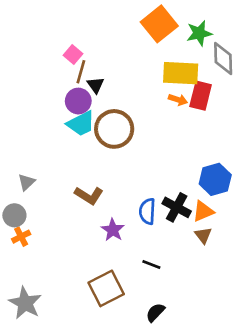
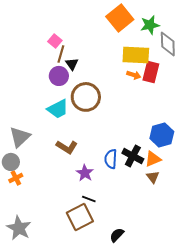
cyan trapezoid: (81, 124) -> (58, 109), moved
gray triangle: (26, 182) -> (20, 137), size x1.6
black line: (151, 265) -> (89, 199), moved

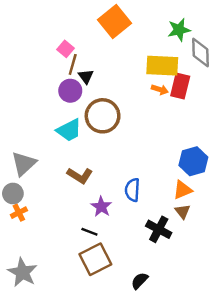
orange square: (120, 18) -> (114, 21), moved
black cross: (133, 156) -> (159, 229), moved
black line: (89, 199) -> (89, 232), moved

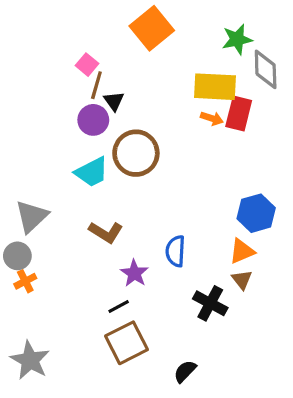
black line: (89, 232) -> (119, 306), turned -49

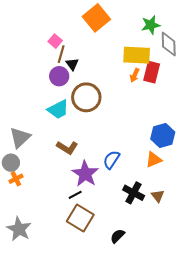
orange arrow: (212, 118) -> (135, 75), turned 96
blue semicircle: (175, 251) -> (111, 160), turned 30
purple star: (134, 273) -> (85, 174), size x1.5
brown triangle: (242, 280) -> (158, 196), moved
brown square: (126, 343) -> (80, 218), turned -32

